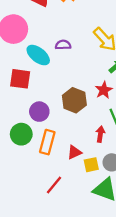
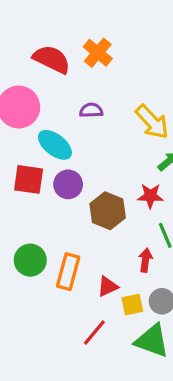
purple semicircle: (63, 45) -> (91, 110), moved
red star: (104, 90) -> (150, 196), turned 30
purple circle: (39, 112) -> (68, 184), moved
red line: (54, 185) -> (94, 333), moved

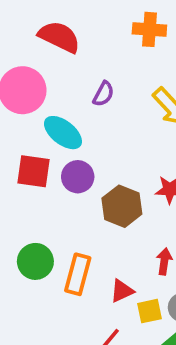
orange cross: (98, 53) -> (149, 29), moved, turned -36
purple semicircle: (91, 110) -> (103, 94), turned 120

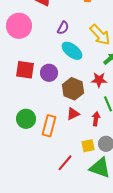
cyan ellipse: (63, 133) -> (72, 51), moved
red triangle: (122, 291) -> (73, 114), moved

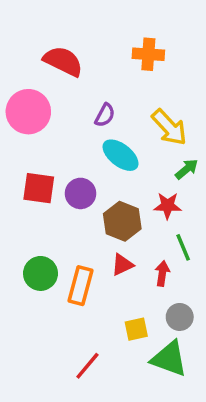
yellow square: (88, 146) -> (136, 329), moved
red line: (65, 163) -> (87, 366), moved

